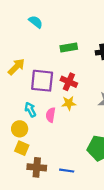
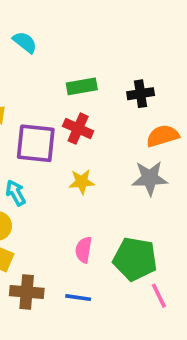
red cross: (69, 82) -> (78, 129), moved
pink semicircle: (51, 115) -> (84, 250), moved

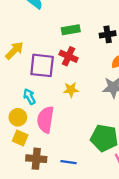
pink semicircle: (84, 250) -> (45, 120), moved, size x1.6

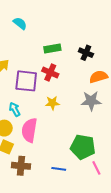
black cross: (108, 34) -> (86, 53), turned 32
blue line: (68, 162) -> (59, 169), moved

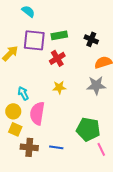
red cross: (50, 73) -> (57, 58), turned 35
purple square: (26, 81) -> (34, 40), moved
blue line: (59, 169) -> (56, 147), moved

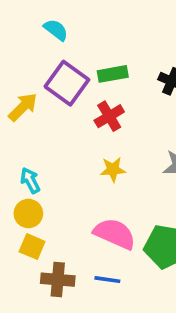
purple square: (34, 40) -> (67, 83), turned 30
cyan arrow: (23, 93) -> (30, 180), moved
pink semicircle: (37, 113) -> (115, 234), moved, turned 105

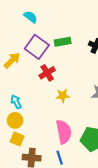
red cross: (109, 116) -> (47, 73), moved
pink semicircle: (115, 234) -> (64, 132), turned 55
blue line: (107, 280) -> (60, 158), turned 64

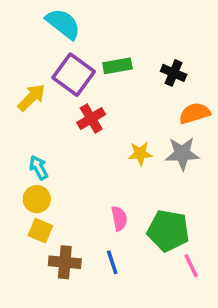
cyan semicircle: (31, 17) -> (63, 24), size x1.5
yellow star: (63, 96) -> (140, 154), moved
pink semicircle: (64, 132) -> (119, 218), size x0.6

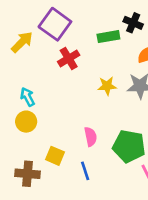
green rectangle: (117, 66) -> (108, 37), moved
yellow square: (40, 231) -> (55, 156), moved
brown cross: (65, 262) -> (28, 174), moved

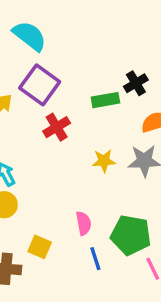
black cross: (133, 23) -> (136, 83), turned 36
blue line: (85, 171) -> (95, 259), moved

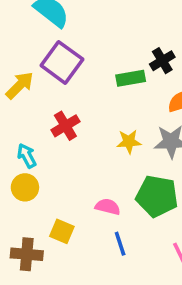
red cross: (57, 127) -> (65, 126), moved
pink semicircle: (84, 223) -> (108, 207), turned -65
green pentagon: (131, 235) -> (157, 196), moved

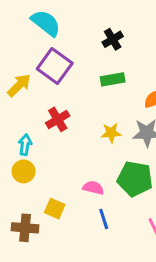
black cross: (162, 61) -> (113, 39), moved
cyan arrow: (27, 156) -> (25, 145), turned 36

